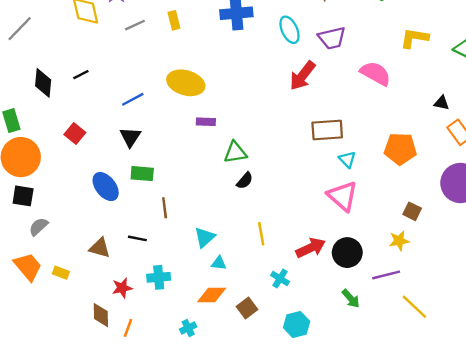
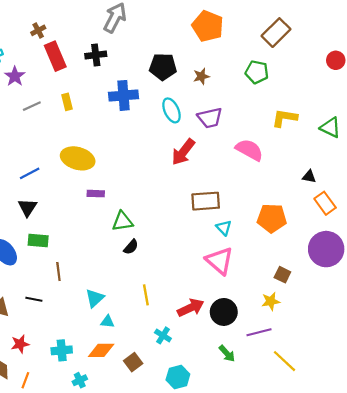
cyan cross: (159, 277) -> (62, 350), moved

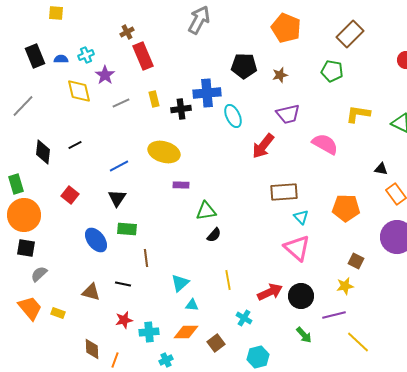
black cross: (96, 55) -> (181, 109), moved
cyan ellipse: (171, 110) -> (233, 116), moved
red star: (20, 344) -> (124, 320), moved

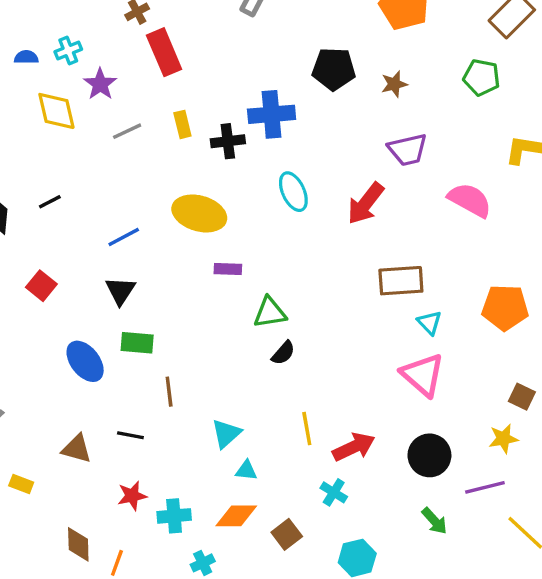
cyan ellipse: (233, 116) -> (293, 192), moved
red arrow: (270, 292) -> (354, 447), moved

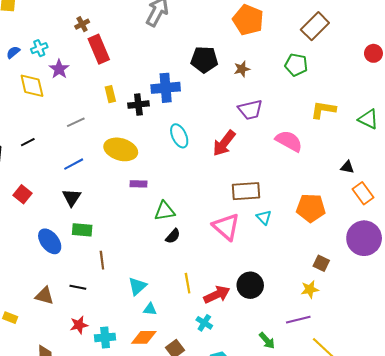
blue semicircle: (26, 57) -> (13, 52), turned -40
gray line: (127, 131) -> (76, 122), moved
pink triangle: (423, 375) -> (226, 227), moved
black circle: (429, 455) -> (250, 285), moved

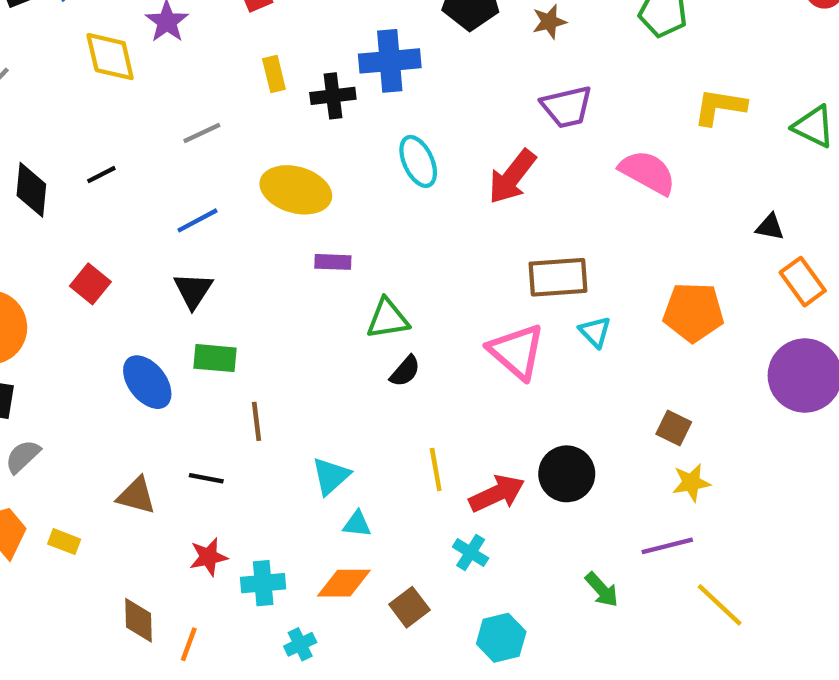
brown square: (321, 263) -> (674, 428), moved

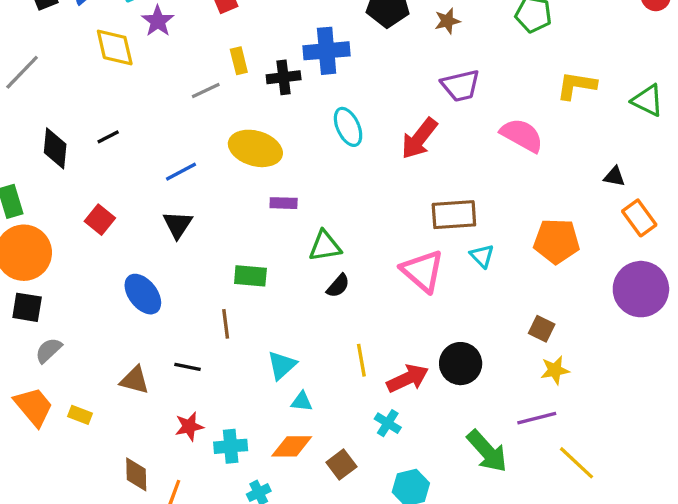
gray line: (202, 133) -> (206, 91), moved
green rectangle: (215, 358) -> (250, 276), moved
green arrow: (602, 590) -> (487, 451), size x1.6

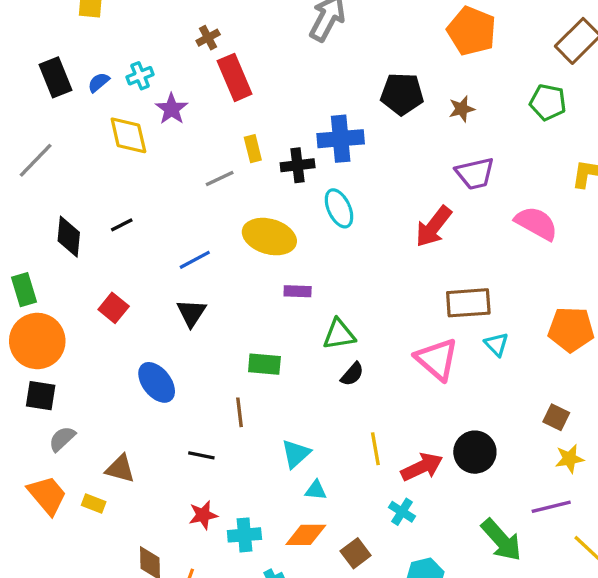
cyan ellipse: (348, 127) -> (339, 208), moved
brown triangle: (135, 380) -> (120, 469), moved

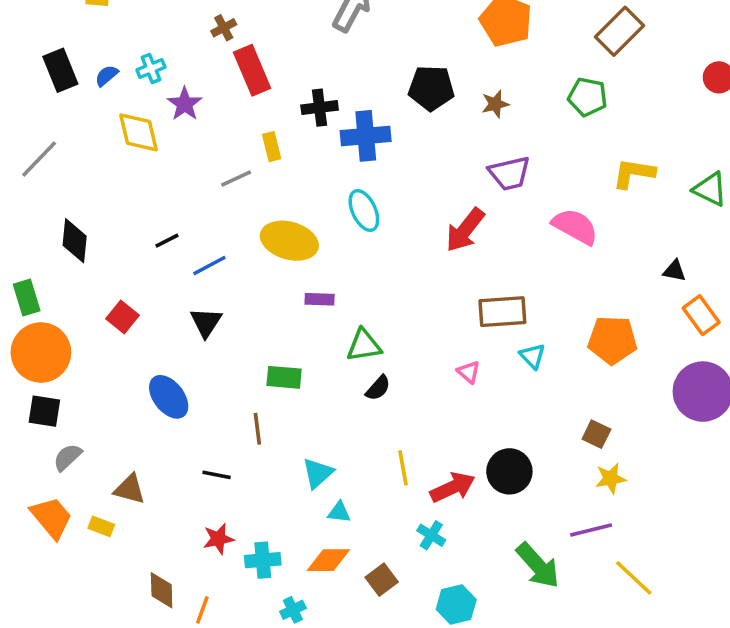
black cross: (298, 165) -> (320, 108), moved
black line: (122, 225) -> (167, 241), moved
pink triangle: (437, 359) -> (469, 372), size x0.5

